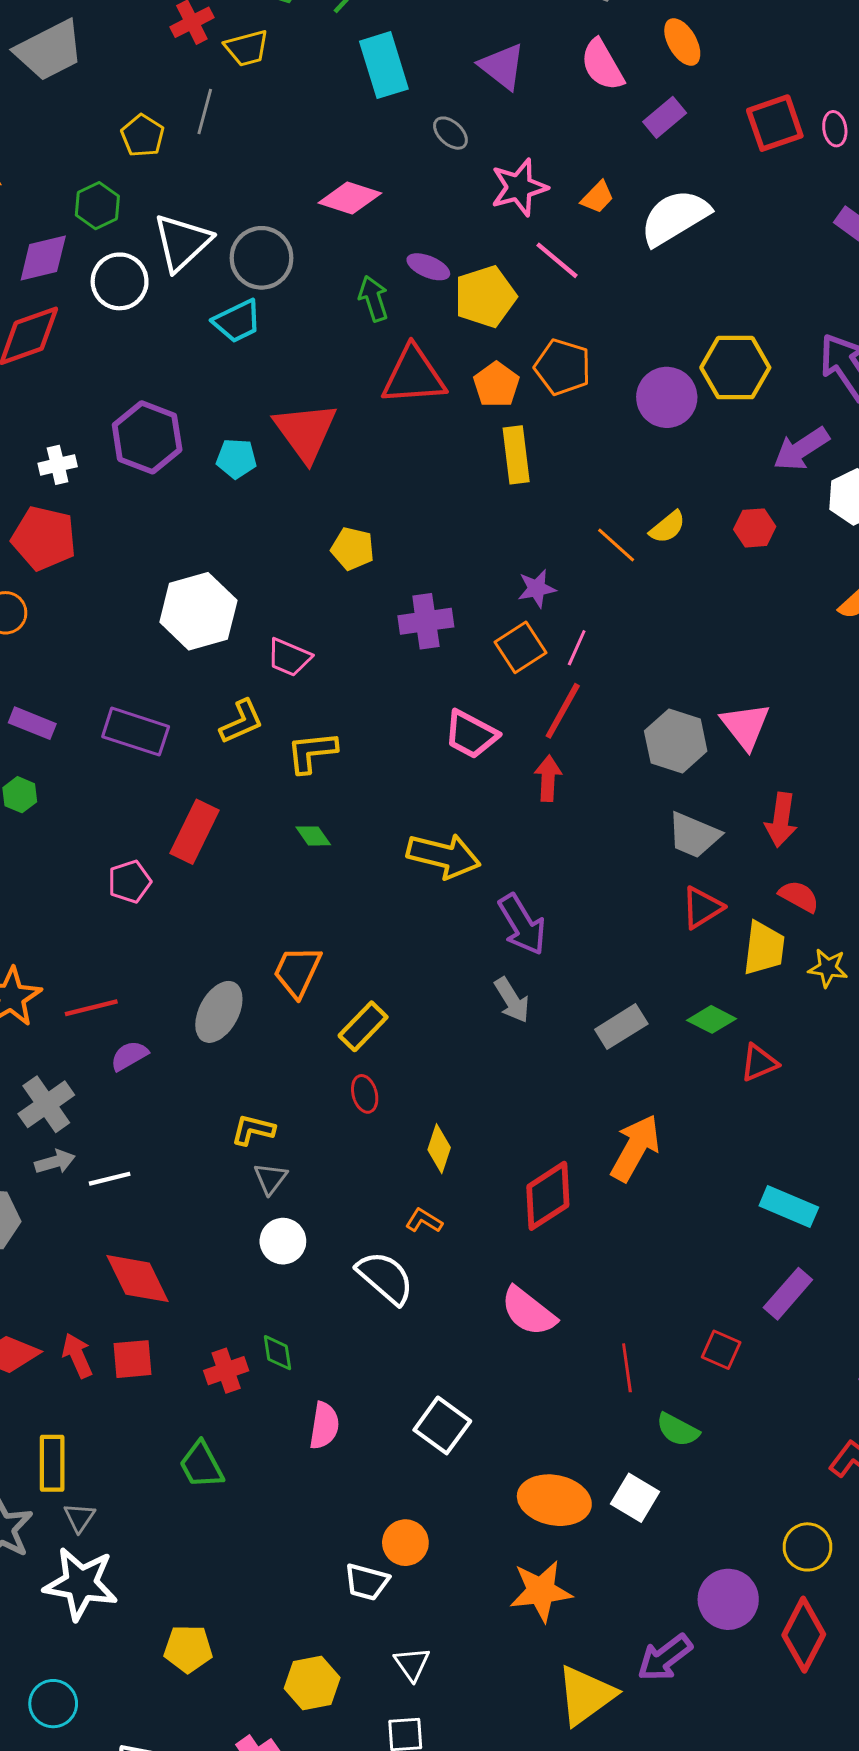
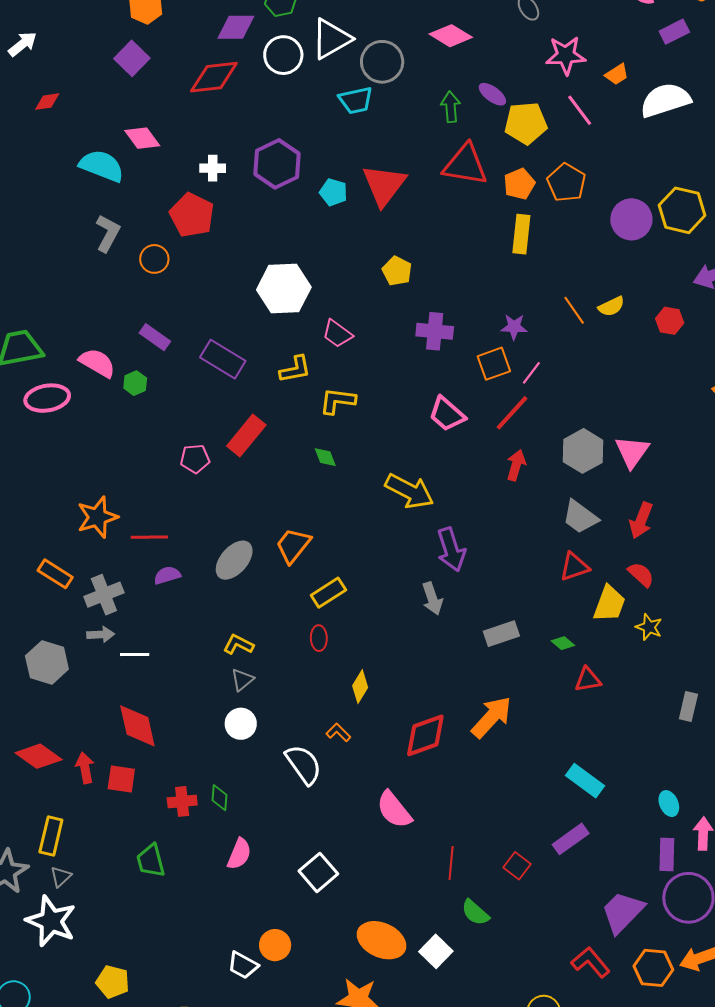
red arrow: (548, 778) -> (516, 465), moved
green diamond: (712, 1019) -> (563, 643), size x0.7

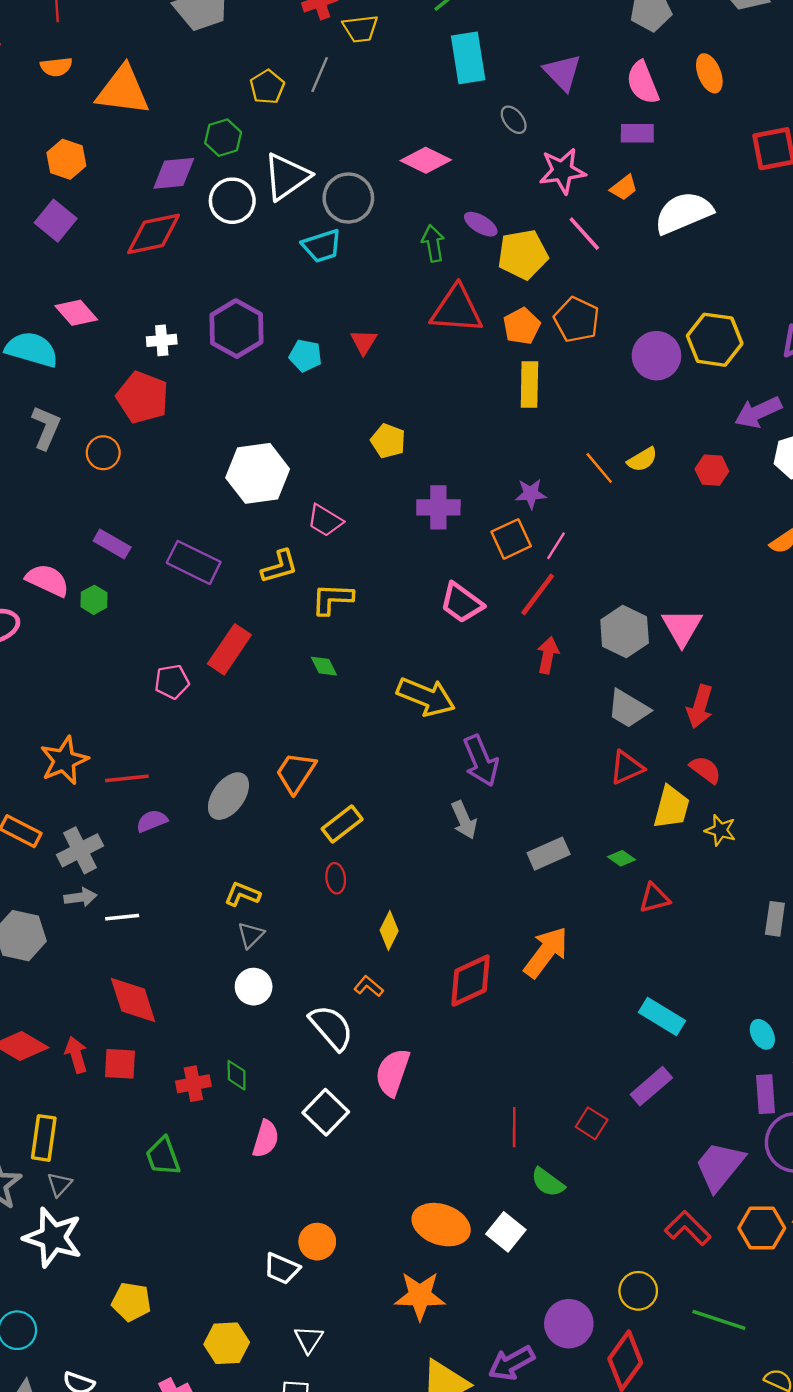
purple rectangle: (674, 32) -> (637, 133), moved, turned 32
red triangle: (384, 185) -> (364, 342), size x0.5
pink semicircle: (394, 810) -> (393, 1072), moved, turned 63
white square: (318, 872) -> (326, 1112), moved

